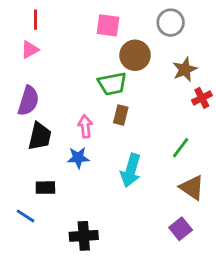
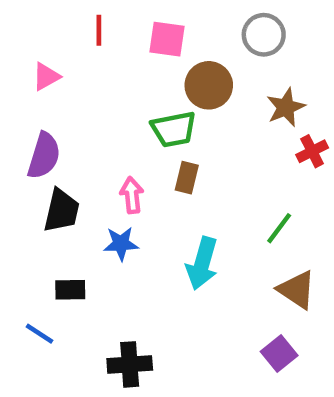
red line: (35, 20) -> (99, 30), moved

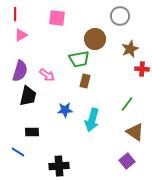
red line: (99, 30) -> (15, 14), moved
pink square: (167, 39) -> (57, 18), moved
red cross: (312, 151) -> (142, 69), turned 32
pink arrow: (132, 195) -> (47, 75), moved, turned 133
blue star: (121, 244) -> (65, 110), moved

